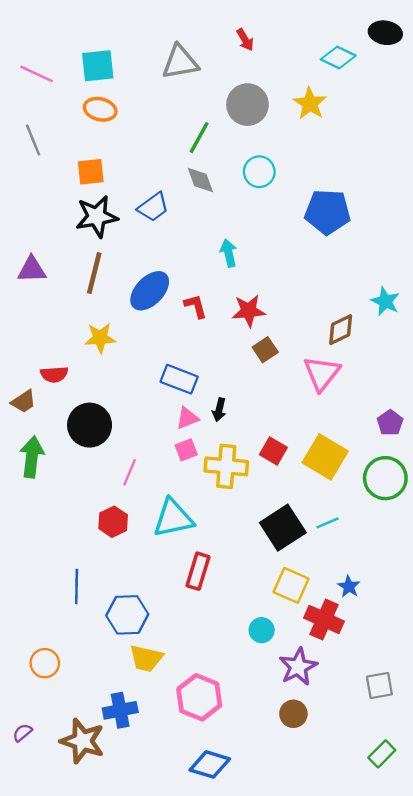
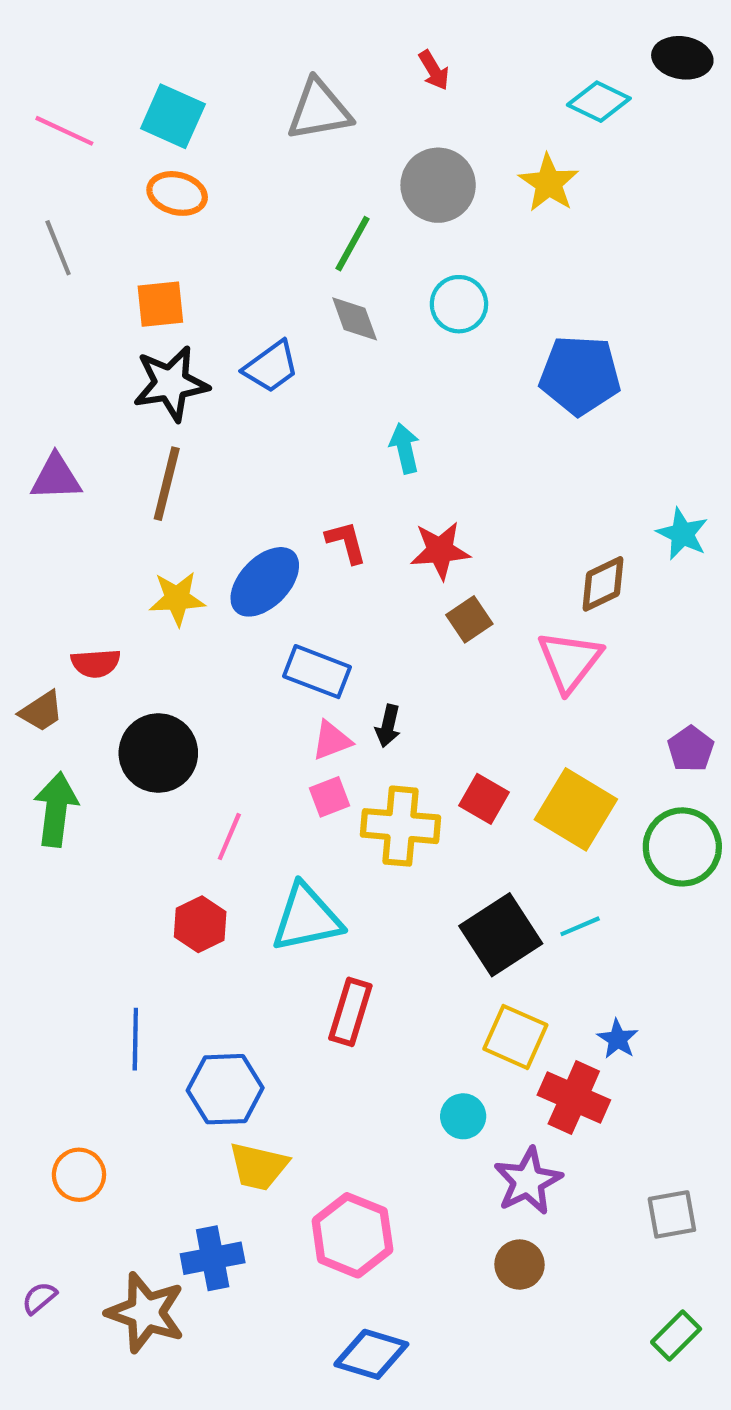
cyan square: (98, 66) -> (173, 116), turned 30
blue ellipse: (150, 291) -> (265, 582), moved

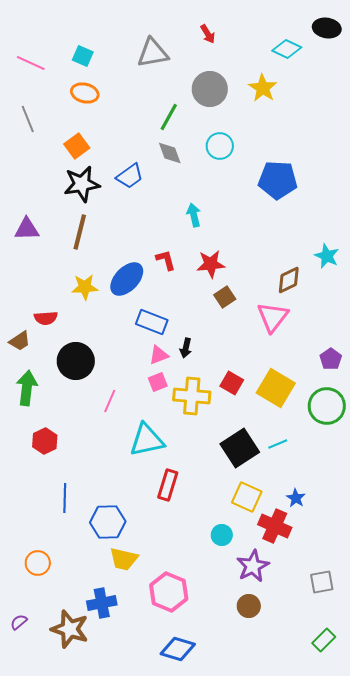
cyan square: (173, 116) -> (83, 56), size x0.7
orange square: (160, 304) -> (77, 146), turned -30
red hexagon: (200, 924) -> (45, 441), moved

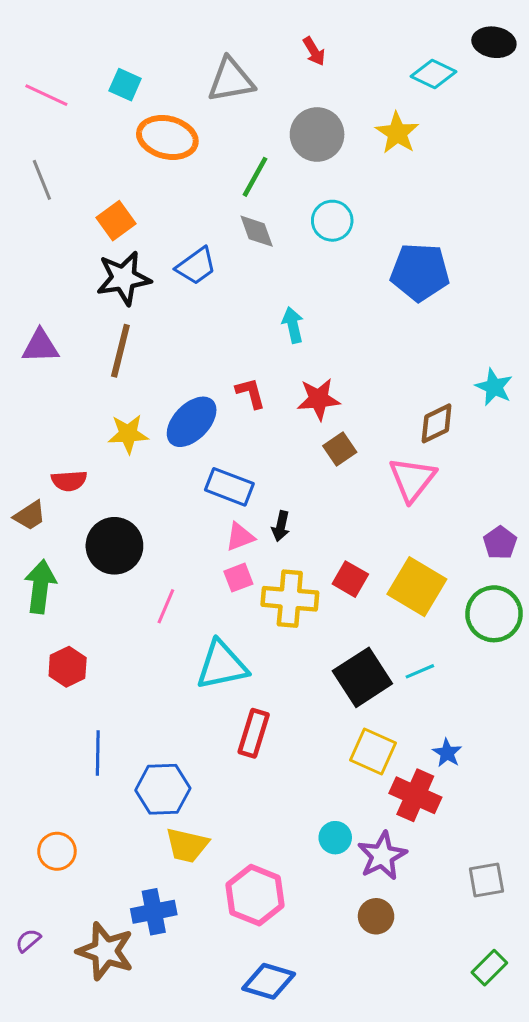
orange ellipse: (85, 93) -> (167, 137), moved, size x1.4
cyan circle: (222, 535) -> (335, 838), moved

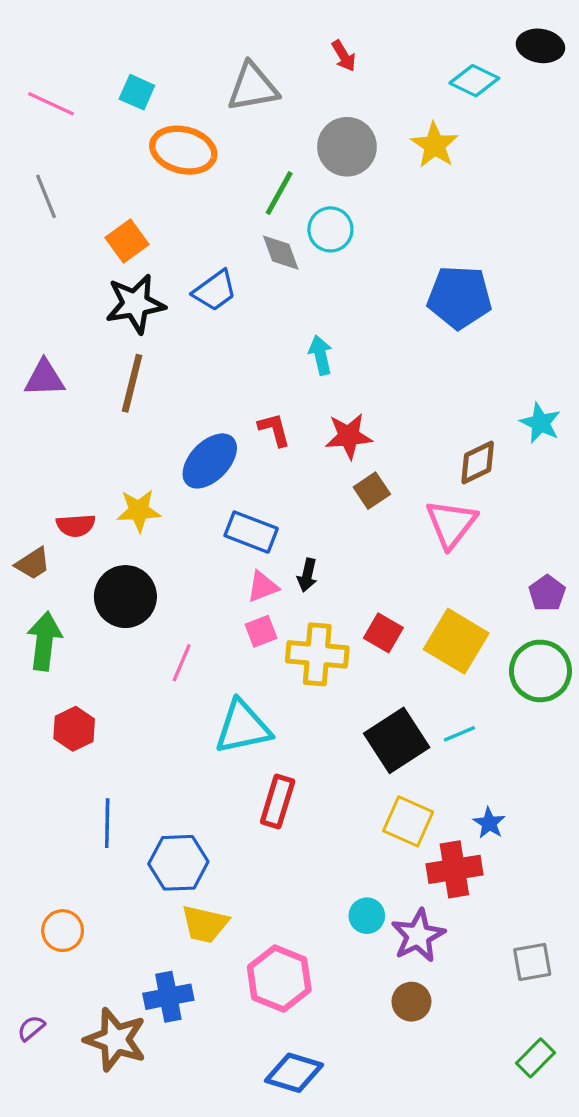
cyan circle: (332, 221) -> (330, 229), moved
yellow star: (128, 434) -> (139, 511), moved
red cross: (415, 795) -> (454, 869), turned -33

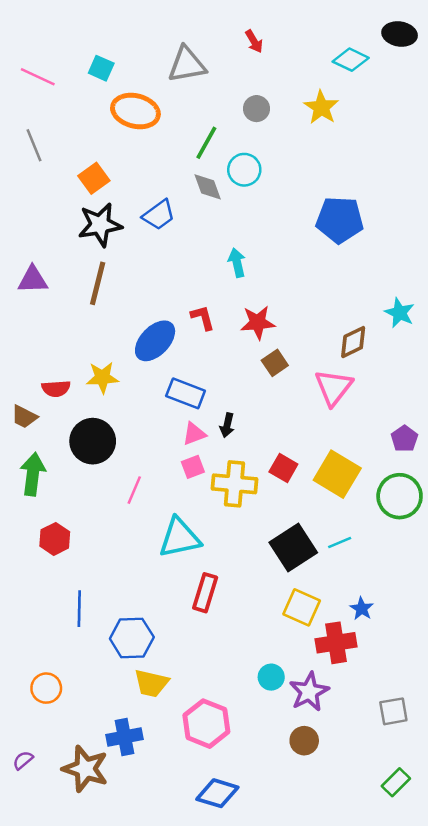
gray circle: (347, 147) -> (256, 109), size x0.6
brown trapezoid: (33, 563) -> (24, 417), turned 60

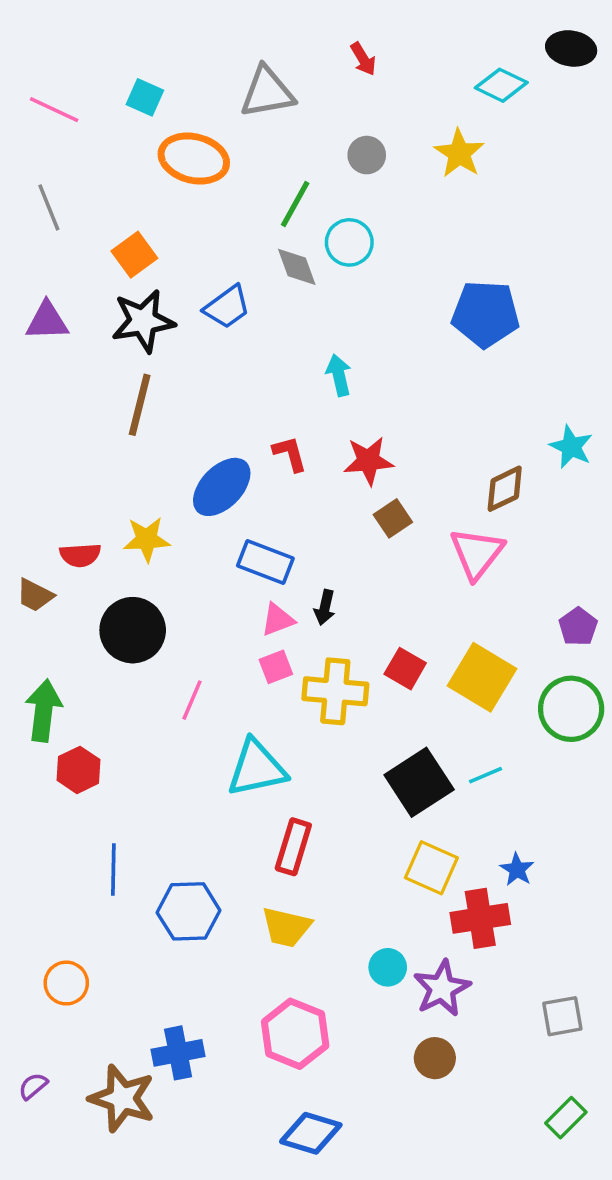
purple triangle: (33, 280) -> (47, 321), moved
green arrow: (33, 474) -> (44, 711), moved
yellow trapezoid: (151, 683) -> (286, 927), moved

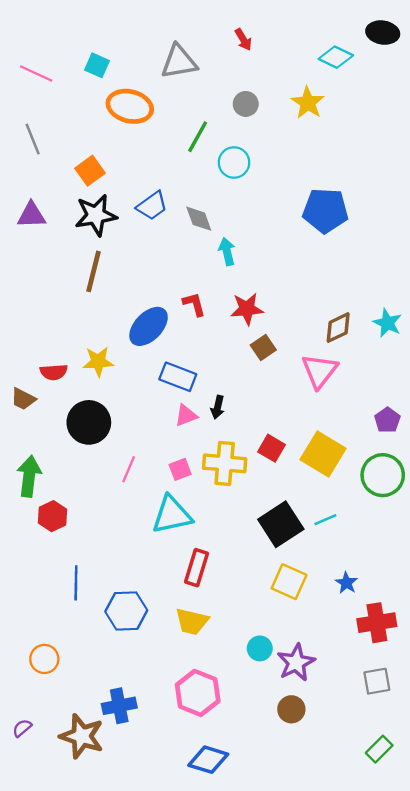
gray diamond: (297, 267) -> (199, 219), moved
cyan star: (571, 447) -> (387, 323), moved
pink square: (276, 667) -> (180, 469), moved
red cross: (480, 918) -> (377, 623), moved

